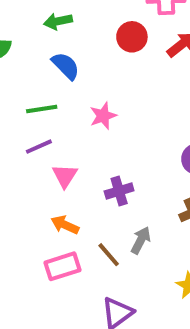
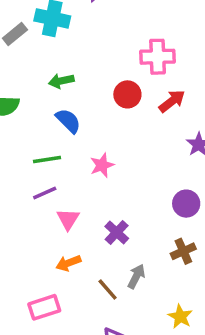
purple cross: (119, 191) -> (117, 232), turned -30
orange arrow: (65, 225) -> (68, 263), turned -45
pink rectangle: (62, 266) -> (44, 307), moved

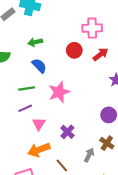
pink star: (102, 165) -> (59, 92), size x1.5
brown cross: (183, 251) -> (107, 143), turned -32
orange arrow: (68, 263) -> (39, 150), size x1.5
gray arrow: (136, 276) -> (89, 155), moved

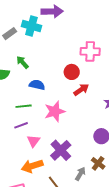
green arrow: (35, 42) -> (22, 62), moved, turned 56
red arrow: (101, 54) -> (81, 90), moved
blue semicircle: (39, 66) -> (37, 85), turned -35
purple cross: (67, 132) -> (61, 150), size x1.5

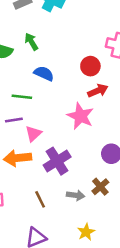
pink star: (55, 111) -> (80, 116), moved, turned 30
pink triangle: (34, 141) -> (33, 134), moved
orange arrow: (32, 166) -> (18, 158), moved
gray arrow: (80, 174) -> (76, 195), turned 56

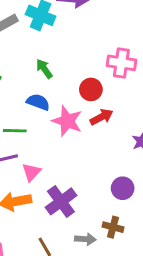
green arrow: (31, 42) -> (44, 69), moved
pink star: (80, 116) -> (67, 121), moved
brown cross: (100, 187) -> (113, 227), turned -30

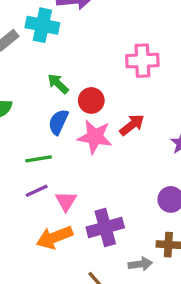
red circle: (91, 89) -> (91, 100), moved
blue semicircle: (38, 102) -> (58, 122), turned -75
purple cross: (61, 201) -> (105, 227), turned 32

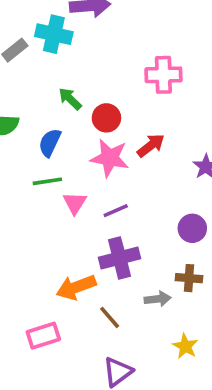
blue semicircle: (58, 122) -> (50, 143), moved
purple line: (37, 191) -> (116, 211), moved
pink triangle: (66, 201) -> (75, 203), moved
orange arrow: (54, 237) -> (76, 287), moved

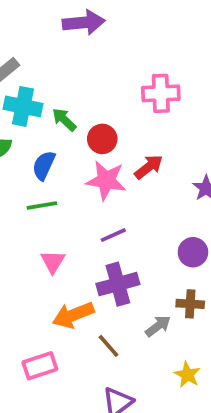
cyan cross: (54, 34) -> (23, 106), moved
pink triangle: (75, 203) -> (53, 262), moved
gray arrow: (158, 299) -> (158, 326), turned -30

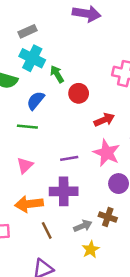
pink star: (106, 180) -> (107, 153), moved
yellow star: (187, 375) -> (91, 249), moved

